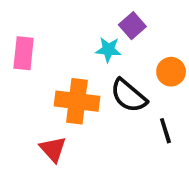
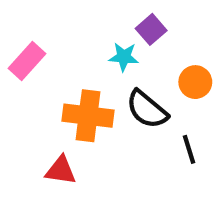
pink rectangle: (24, 53) -> (27, 61), turned 36
red triangle: (53, 149) -> (61, 170), turned -40

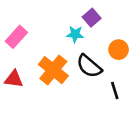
orange cross: (88, 116) -> (53, 70), turned 32
red triangle: (61, 170) -> (14, 79), moved

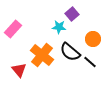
red triangle: (14, 79) -> (19, 70), moved, turned 42
black line: (115, 91) -> (90, 62), moved, turned -32

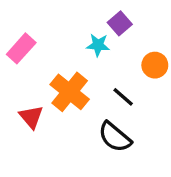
black semicircle: (70, 52) -> (115, 137), moved
black line: (90, 62) -> (123, 97), moved

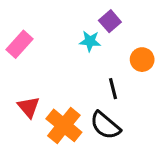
orange cross: (70, 92) -> (64, 125), moved
black line: (123, 97) -> (113, 89), turned 35

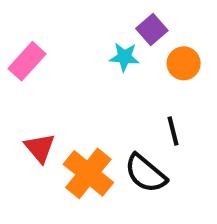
orange circle: (142, 60) -> (184, 63), moved
black line: (113, 89) -> (173, 131), moved

